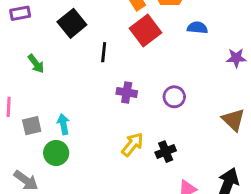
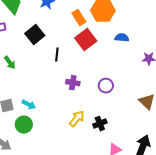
cyan arrow: (63, 124) -> (29, 105), turned 128

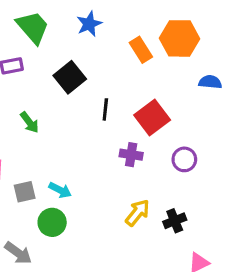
red square: (86, 40) -> (152, 117), moved

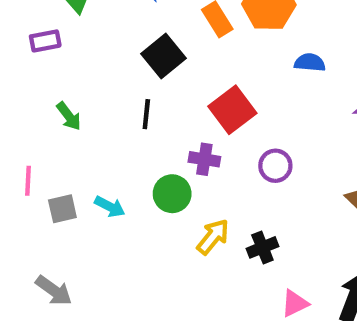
black square: (70, 77) -> (164, 56), moved
black line: (105, 109) -> (146, 114), moved
green circle: (52, 222) -> (172, 194), moved

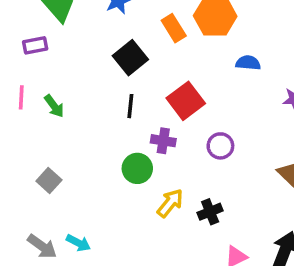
black line: (146, 114) -> (130, 106), moved
pink line: (28, 181) -> (21, 97), moved
cyan arrow: (110, 207) -> (78, 243), moved
gray square: (62, 209) -> (49, 181), turned -35

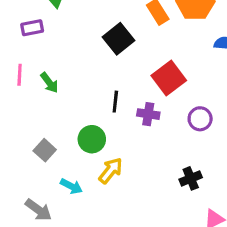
black line: (130, 106) -> (115, 102), moved
green circle: (137, 168) -> (92, 139), moved
yellow arrow: (170, 203) -> (111, 171), moved
cyan arrow: (78, 243) -> (71, 186), moved

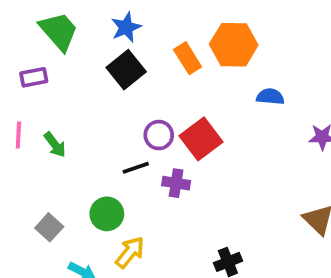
black square: (118, 39) -> (126, 70), moved
black line: (115, 102) -> (136, 168), turned 65
purple circle: (200, 119) -> (159, 135), moved

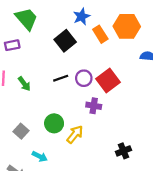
blue star: (126, 27) -> (82, 17), moved
black line: (136, 168) -> (61, 78), moved
yellow arrow: (130, 252) -> (75, 134), moved

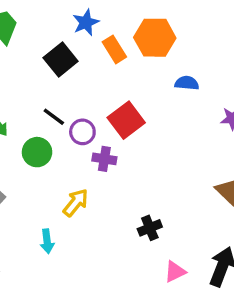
black line: (61, 78) -> (54, 117), turned 56
purple circle: (84, 78) -> (82, 132), moved
green circle: (54, 123) -> (37, 152), moved
cyan arrow: (40, 156) -> (47, 241), moved, turned 56

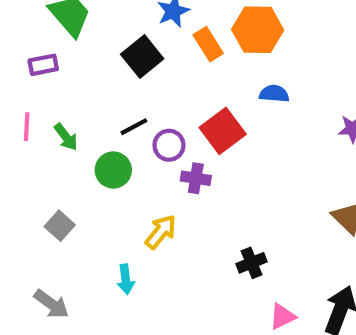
blue semicircle: (187, 83) -> (274, 94), moved
black line: (54, 117) -> (134, 127), turned -65

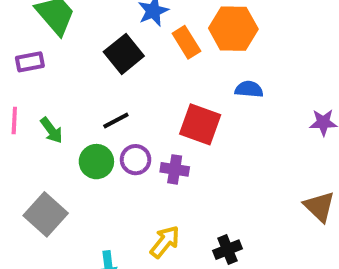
red square: (223, 131) -> (200, 124), turned -33
purple circle: (169, 145) -> (136, 160), moved
gray square: (60, 226) -> (46, 214), size x1.5
yellow arrow: (161, 232) -> (165, 242), moved

